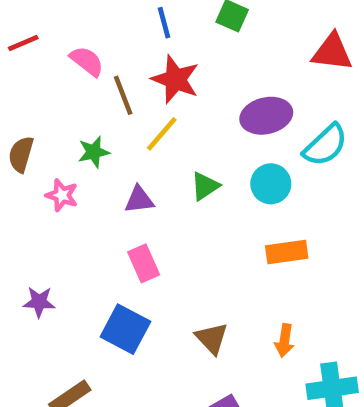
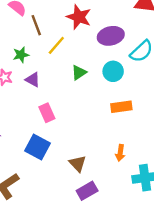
red star: (175, 79) -> (79, 17), moved
purple triangle: (139, 200) -> (33, 80), moved, turned 35
brown triangle: (212, 338) -> (78, 164), moved

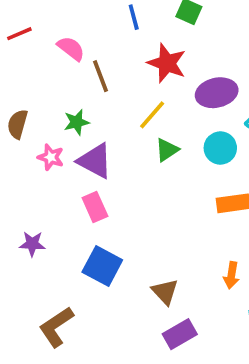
yellow line: (56, 45) -> (152, 115), moved
purple triangle: (33, 80) -> (95, 161), size x1.5
pink rectangle: (47, 113) -> (95, 207), moved

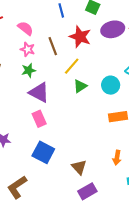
brown line: (100, 76) -> (53, 46), moved
purple ellipse: (217, 93) -> (113, 29), moved
pink star: (51, 157) -> (28, 49), moved

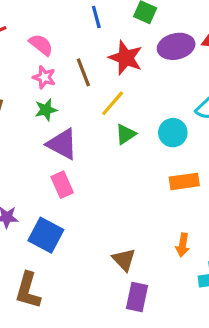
blue square: (43, 152) -> (46, 235), moved
brown L-shape: (17, 187) -> (28, 290), turned -40
purple rectangle: (87, 191) -> (137, 297), turned -48

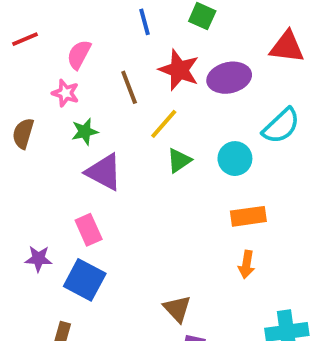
pink semicircle: (41, 45) -> (79, 55), turned -100
purple ellipse: (176, 46) -> (229, 78), moved
pink star: (44, 77) -> (65, 93), moved
pink rectangle: (62, 185) -> (89, 230), moved
orange arrow: (183, 245) -> (246, 264), moved

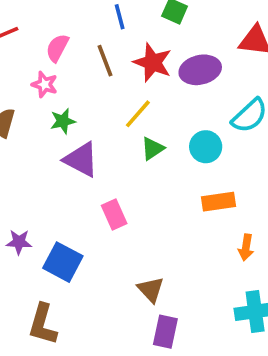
brown line: (129, 87) -> (105, 61), moved
pink rectangle: (89, 230) -> (114, 214), moved
orange arrow: (246, 264) -> (246, 247), moved

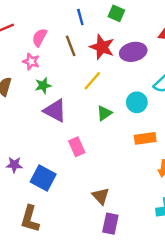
green triangle: (153, 149) -> (104, 113), moved

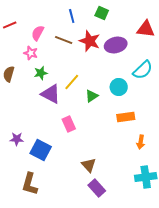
brown line: (71, 46) -> (64, 40), turned -48
yellow line: (92, 81) -> (72, 82), moved
purple rectangle: (110, 224) -> (97, 188), turned -54

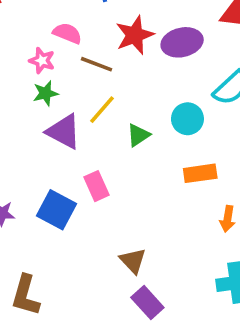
pink semicircle: (38, 33) -> (67, 33), moved, turned 84
brown line: (64, 40) -> (96, 64), moved
red star: (90, 41) -> (135, 35), turned 30
pink star: (31, 53) -> (42, 61), moved
blue square: (41, 150) -> (56, 210), moved

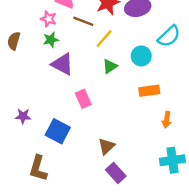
yellow line: (102, 110) -> (104, 39), moved
blue square: (56, 210) -> (58, 131), moved
brown triangle: (133, 261) -> (106, 146), turned 30

